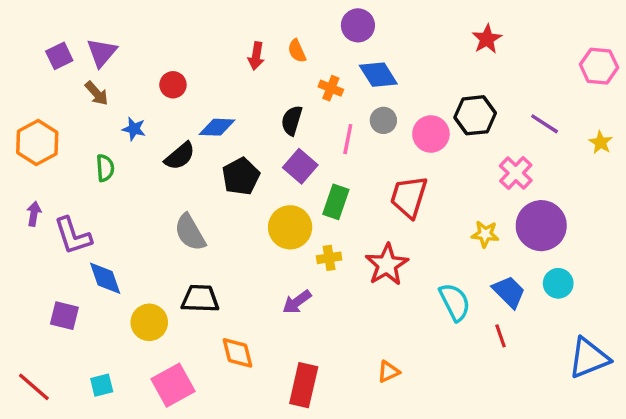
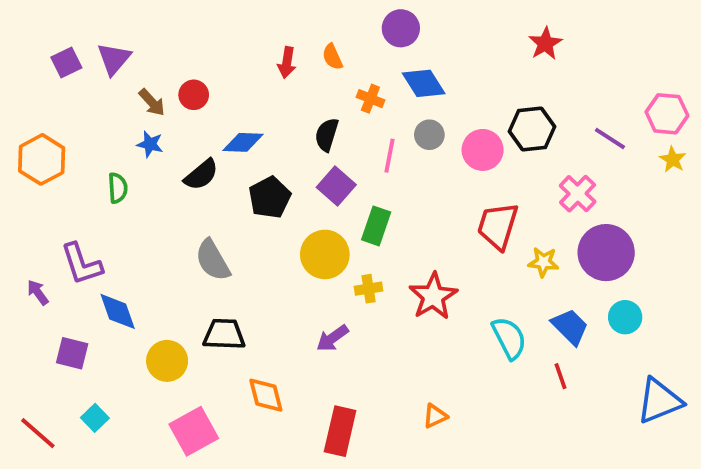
pink hexagon: (599, 66) -> (667, 114), moved
brown arrow: (97, 93) -> (152, 102), moved
red trapezoid: (409, 197) -> (498, 226), moved
purple arrow: (34, 214) -> (38, 292), moved, turned -45
cyan square: (102, 385) -> (95, 418), moved, turned -30

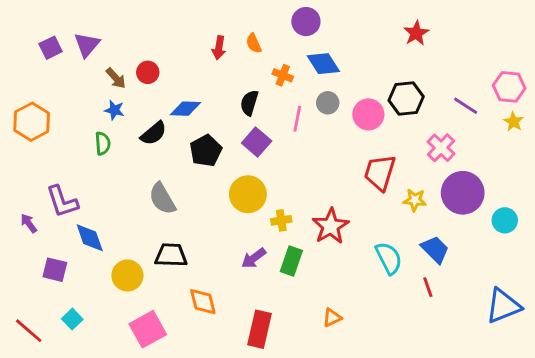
green semicircle: (118, 188) -> (103, 143), moved
green rectangle: (376, 226) -> (291, 261), moved
cyan circle: (625, 317) -> (505, 220), moved

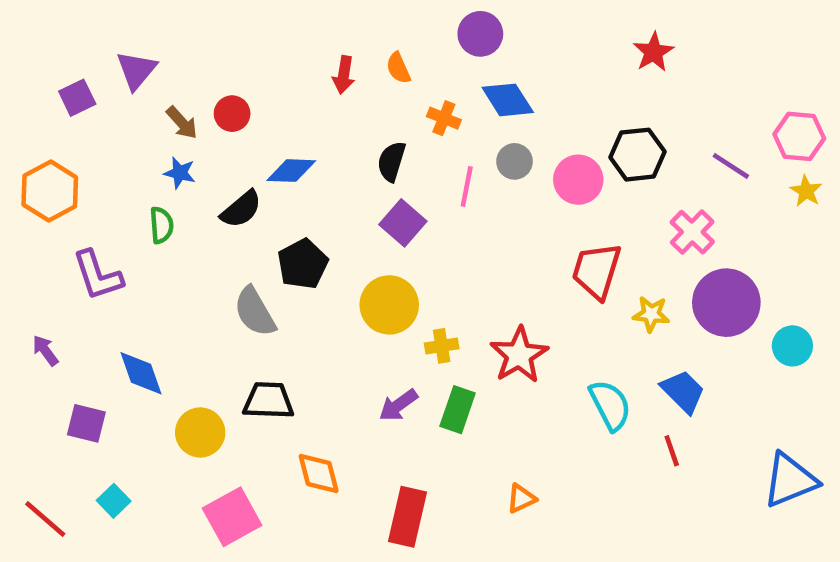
purple square: (51, 48) -> (77, 98), moved
black pentagon: (206, 151) -> (303, 264), moved
purple L-shape: (62, 201) -> (98, 275), moved

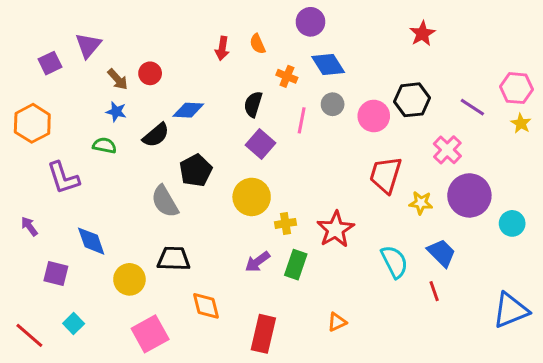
green semicircle: (161, 225) -> (104, 145), turned -75

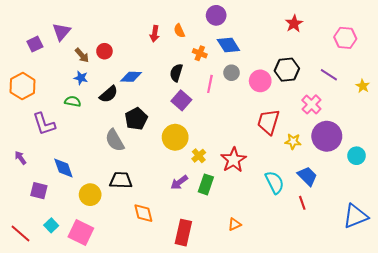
pink hexagon: (517, 88) -> (345, 38), moved
yellow cross: (285, 223) -> (199, 156), turned -32
pink square: (150, 334) -> (81, 233), moved, turned -35

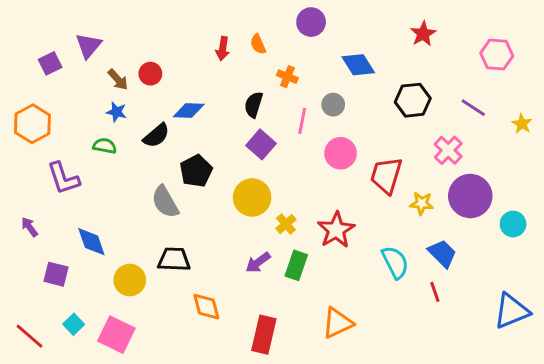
blue diamond: (228, 45) -> (358, 65), moved
pink circle: (260, 81) -> (341, 153), moved
orange triangle: (235, 224) -> (338, 323), size x1.6

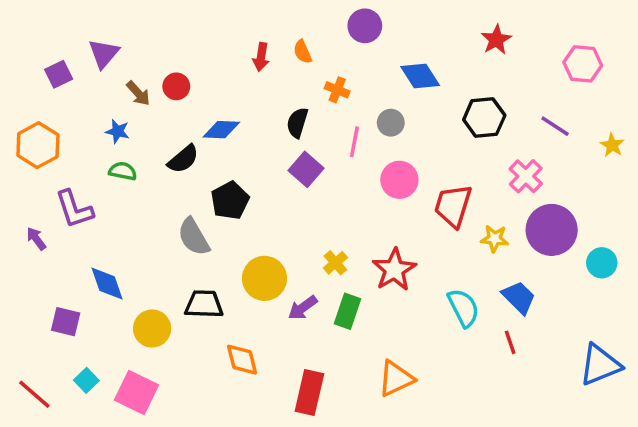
blue star: (116, 112) -> (117, 131), moved
yellow circle: (252, 197) -> (265, 278), moved
purple arrow: (29, 227) -> (36, 239), moved

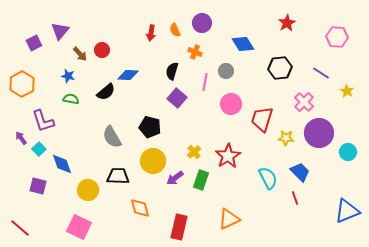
purple circle: (365, 26) -> (202, 23), moved
yellow star: (612, 145) -> (347, 91), moved
black pentagon: (230, 201) -> (150, 127), moved, turned -30
cyan square: (86, 380) -> (39, 149), moved

